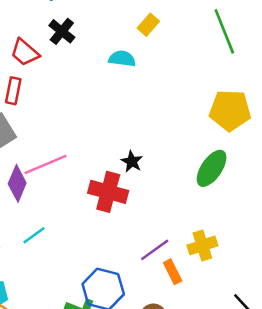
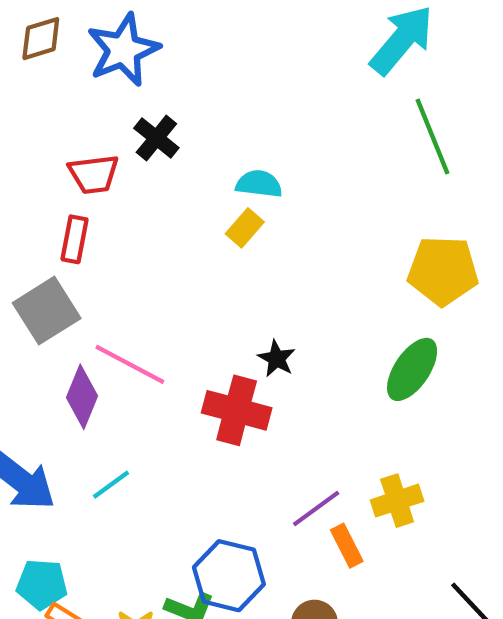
yellow rectangle: (148, 25) -> (245, 228), moved
red trapezoid: (25, 52) -> (94, 174), turned -48
pink line: (45, 164) -> (130, 364), turned 51

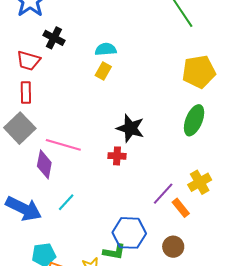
red trapezoid: (94, 174) -> (28, 61), turned 35
black star: (277, 359) -> (130, 128), size x1.6
red cross: (237, 410) -> (117, 156), size x0.6

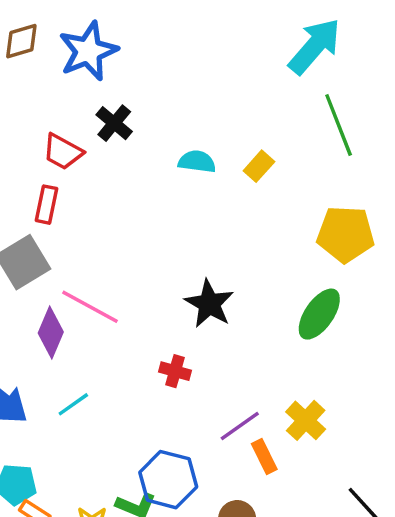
yellow rectangle: (103, 71) -> (259, 166), moved
red cross: (117, 156) -> (175, 371), moved
yellow cross: (200, 182) -> (306, 420), turned -30

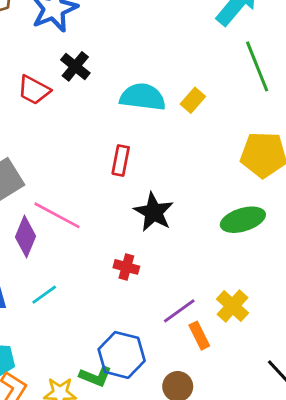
cyan semicircle: (197, 162) -> (143, 97), size x1.5
red rectangle: (46, 205) -> (121, 160), moved
green ellipse: (319, 314) -> (243, 220), turned 39

